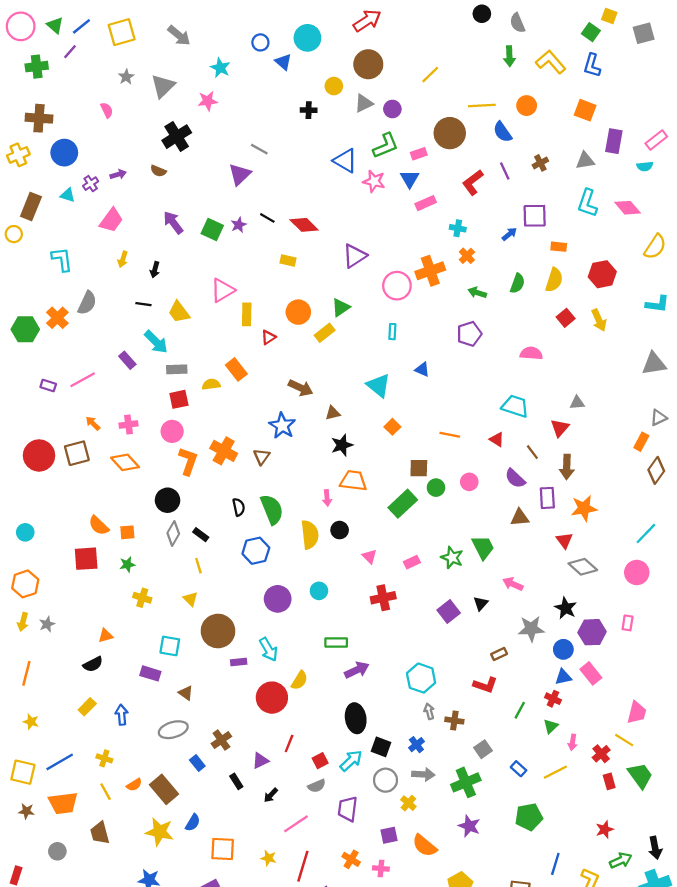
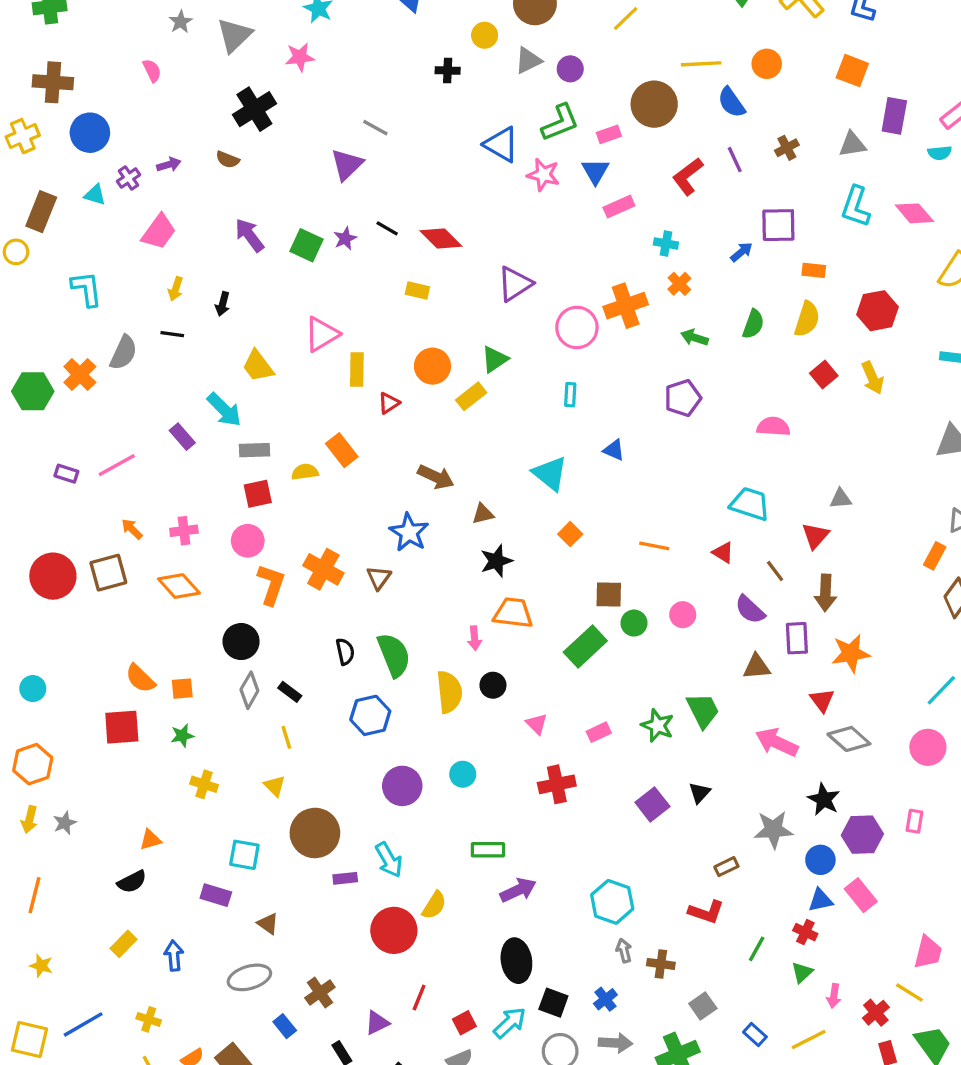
black line: (143, 304) -> (172, 334), moved
pink arrow: (513, 584) -> (777, 742), moved, size x1.4

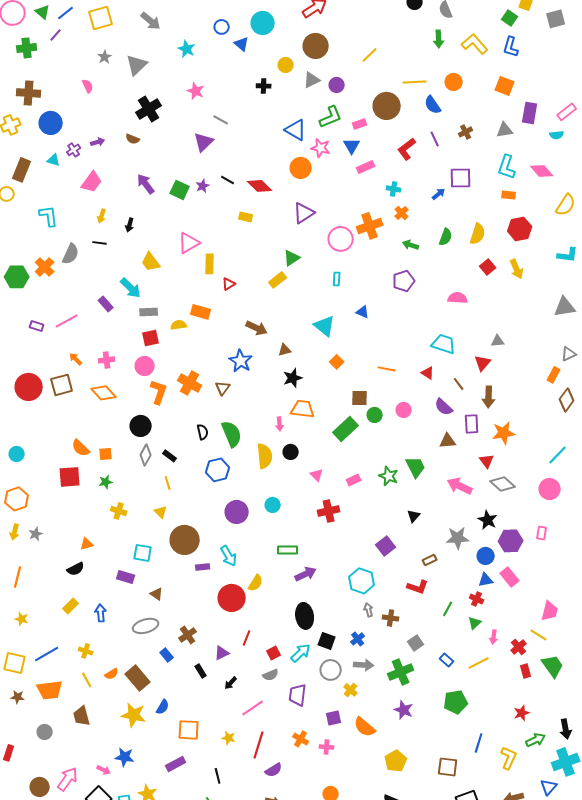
pink star: (300, 57) -> (196, 91), moved, turned 30
orange rectangle: (814, 270) -> (509, 195), moved
orange circle: (432, 366) -> (301, 168), moved
orange rectangle: (342, 450) -> (201, 312), turned -36
purple square: (652, 804) -> (386, 546), moved

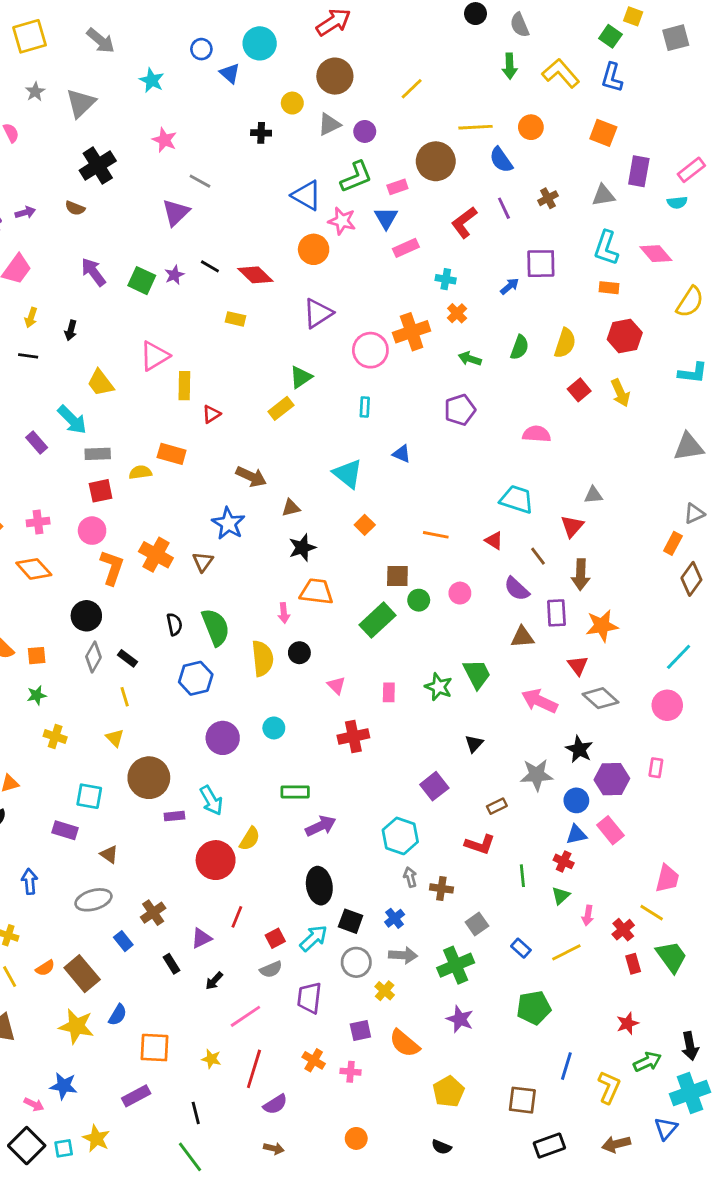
pink rectangle: (354, 480) -> (389, 692), turned -64
green line: (448, 609) -> (522, 876), turned -35

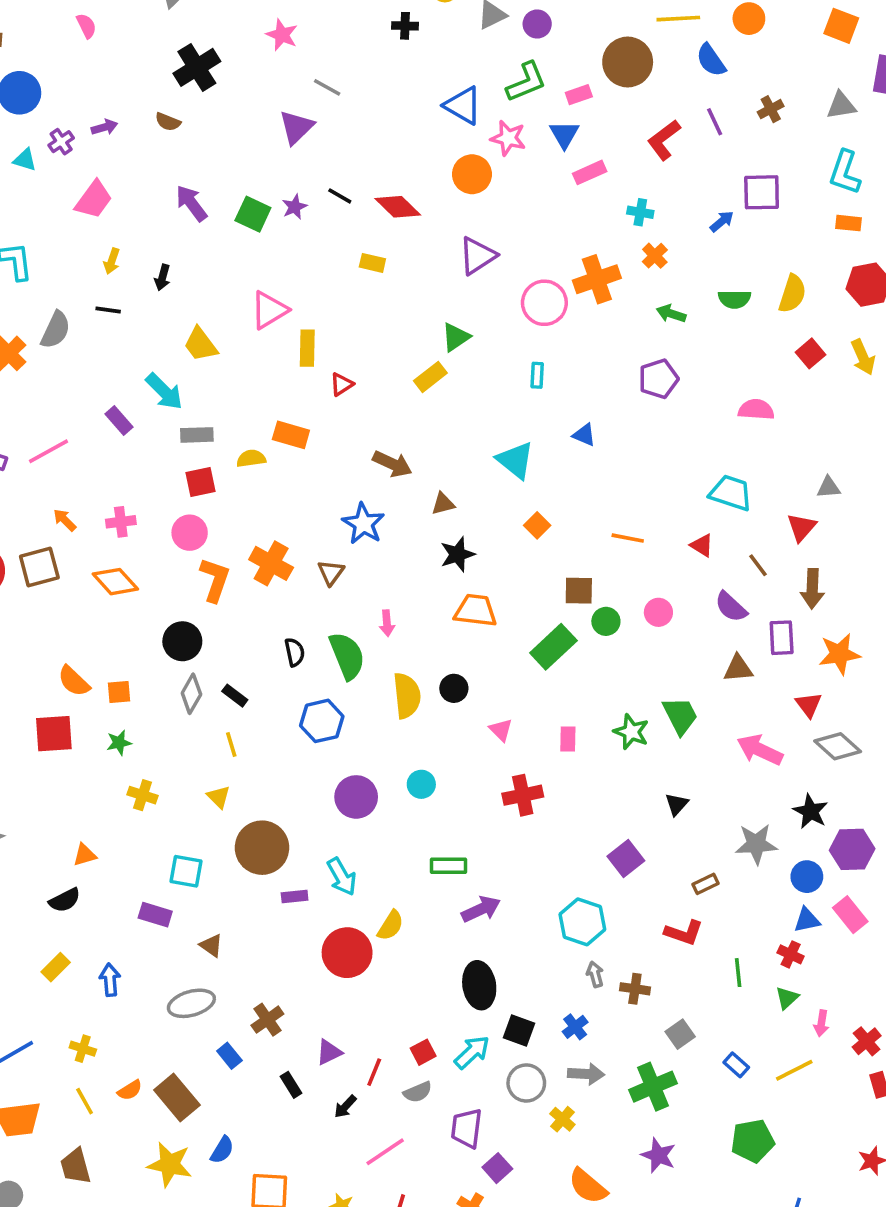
green semicircle: (520, 347) -> (734, 299), turned 70
pink arrow: (284, 613) -> (387, 623), moved
red line: (237, 917) -> (374, 1072), moved
purple square: (360, 1031) -> (497, 1168), moved, turned -30

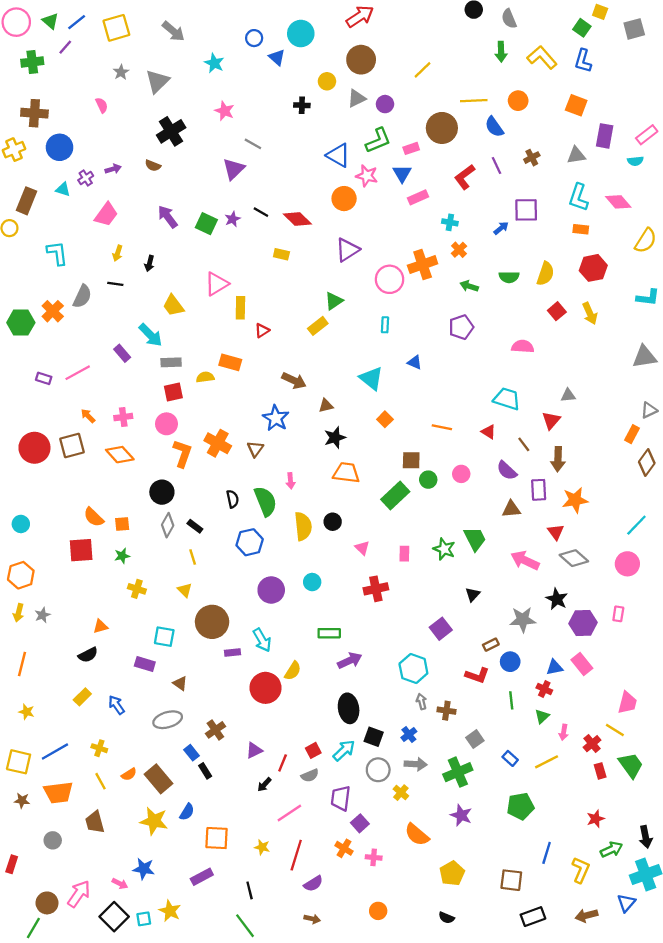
blue circle: (807, 877) -> (510, 662), moved
blue arrow: (110, 980) -> (116, 705), turned -30
black rectangle: (291, 1085) -> (205, 771), moved

